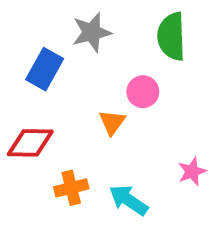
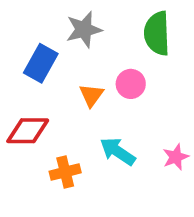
orange triangle: (112, 122) -> (91, 95), moved
cyan arrow: (129, 200) -> (118, 151), moved

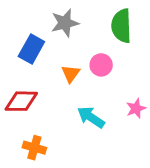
pink star: (176, 157) -> (136, 108), moved
orange cross: (65, 172) -> (34, 148), moved, turned 30

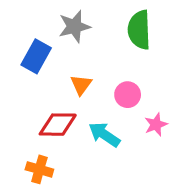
pink circle: (101, 65) -> (128, 95), moved
red diamond: (21, 101) -> (58, 125), moved

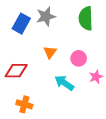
blue rectangle: (36, 56) -> (21, 24), moved
red diamond: (58, 125) -> (16, 71), moved

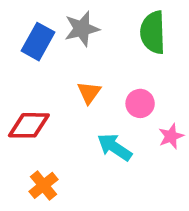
orange cross: (24, 104) -> (43, 185), turned 35

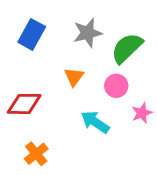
gray star: (82, 29) -> (88, 33), moved
green semicircle: (153, 32) -> (127, 48), moved, turned 48

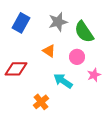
green semicircle: (127, 48) -> (84, 32), turned -80
orange triangle: (74, 77) -> (49, 51), turned -32
orange cross: (36, 154) -> (41, 102), moved

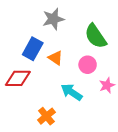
gray star: (58, 22) -> (53, 19), moved
blue rectangle: (21, 23) -> (33, 49), moved

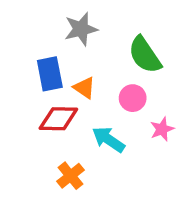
blue rectangle: (33, 49) -> (50, 74), turned -40
red diamond: (18, 78) -> (58, 119), moved

